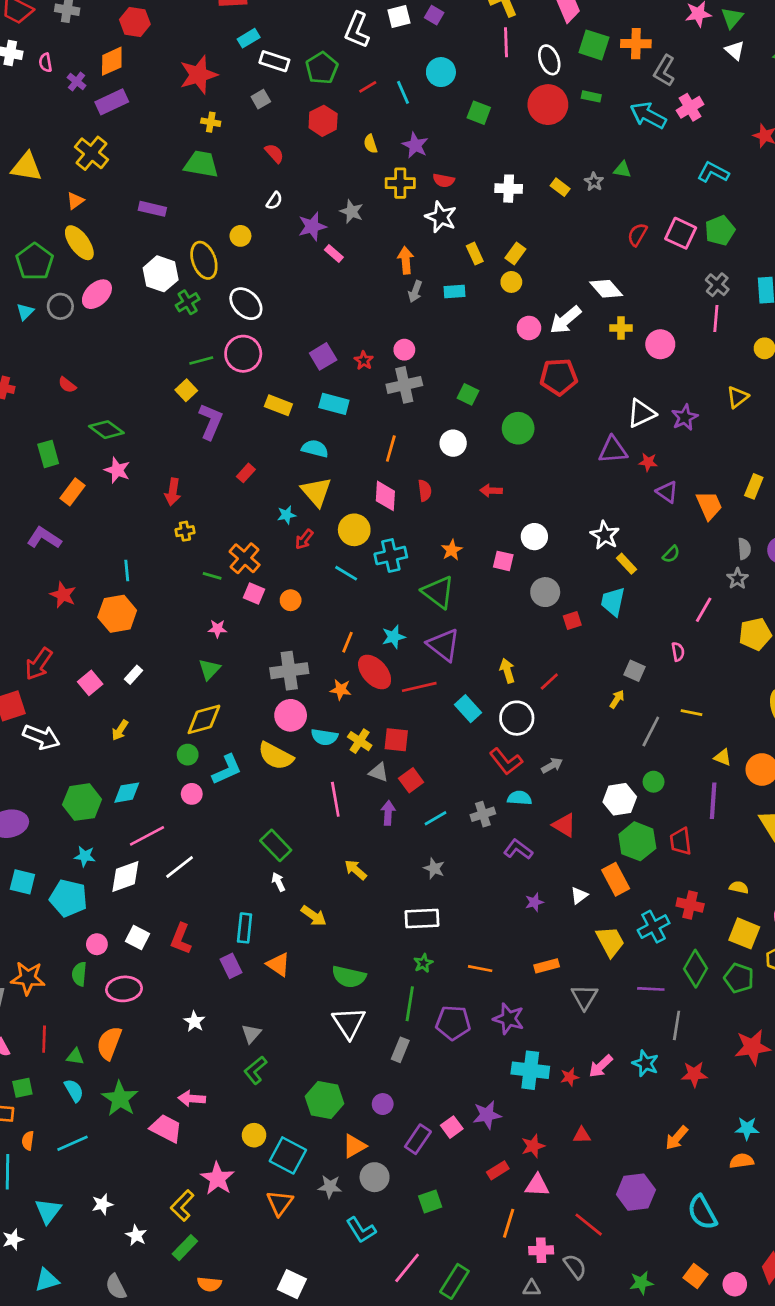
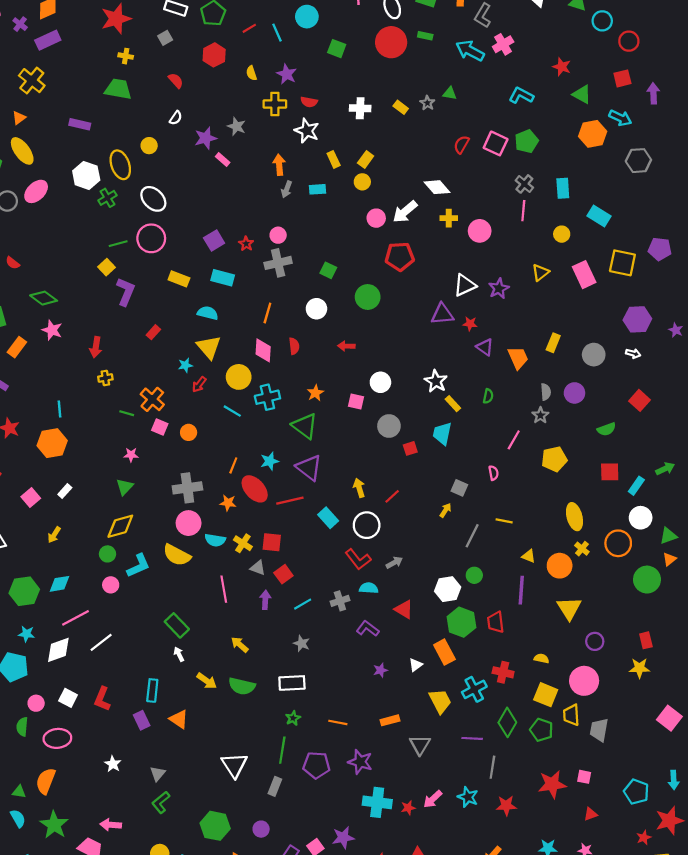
green semicircle: (671, 554) -> (488, 396), turned -32
green semicircle: (349, 977) -> (242, 686), moved

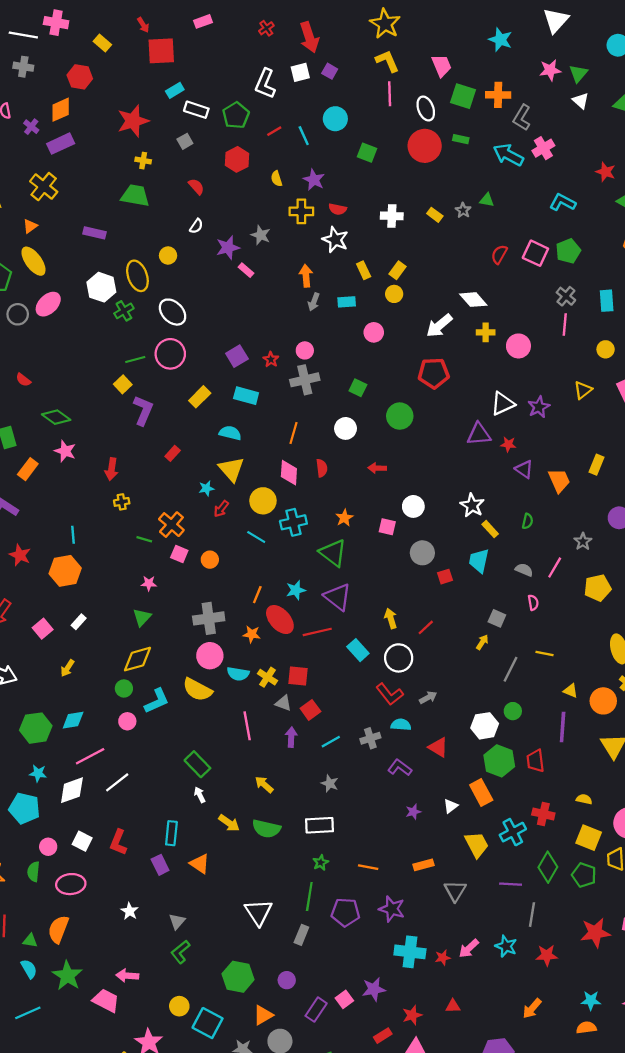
pink circle: (376, 218) -> (374, 332), moved
yellow rectangle: (179, 279) -> (200, 397), turned -66
gray semicircle: (546, 392) -> (524, 570), moved, turned -63

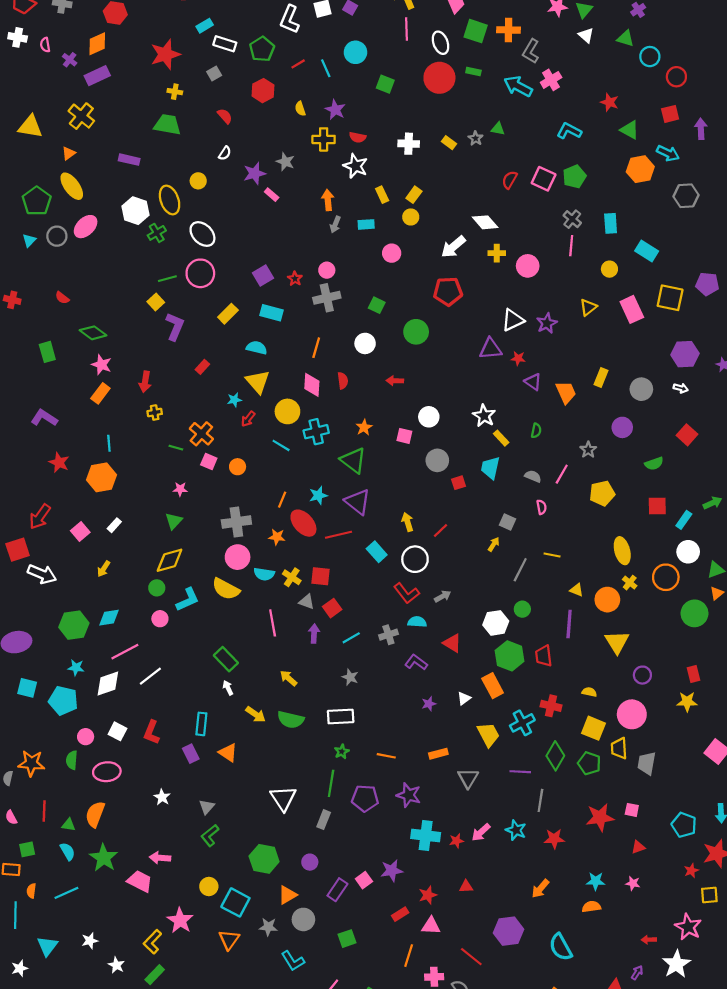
orange rectangle: (28, 469) -> (100, 393), moved

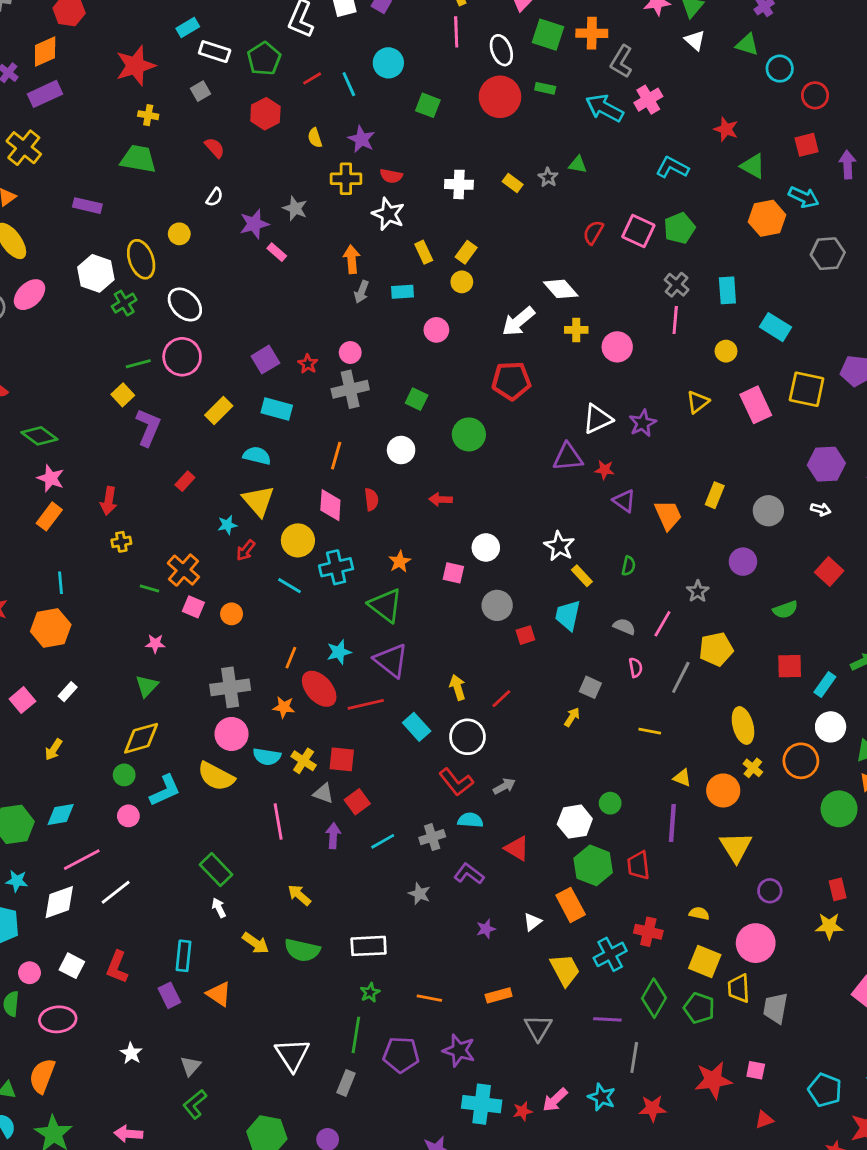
gray line: (520, 570) -> (681, 677), moved
gray star: (350, 677) -> (419, 894), moved

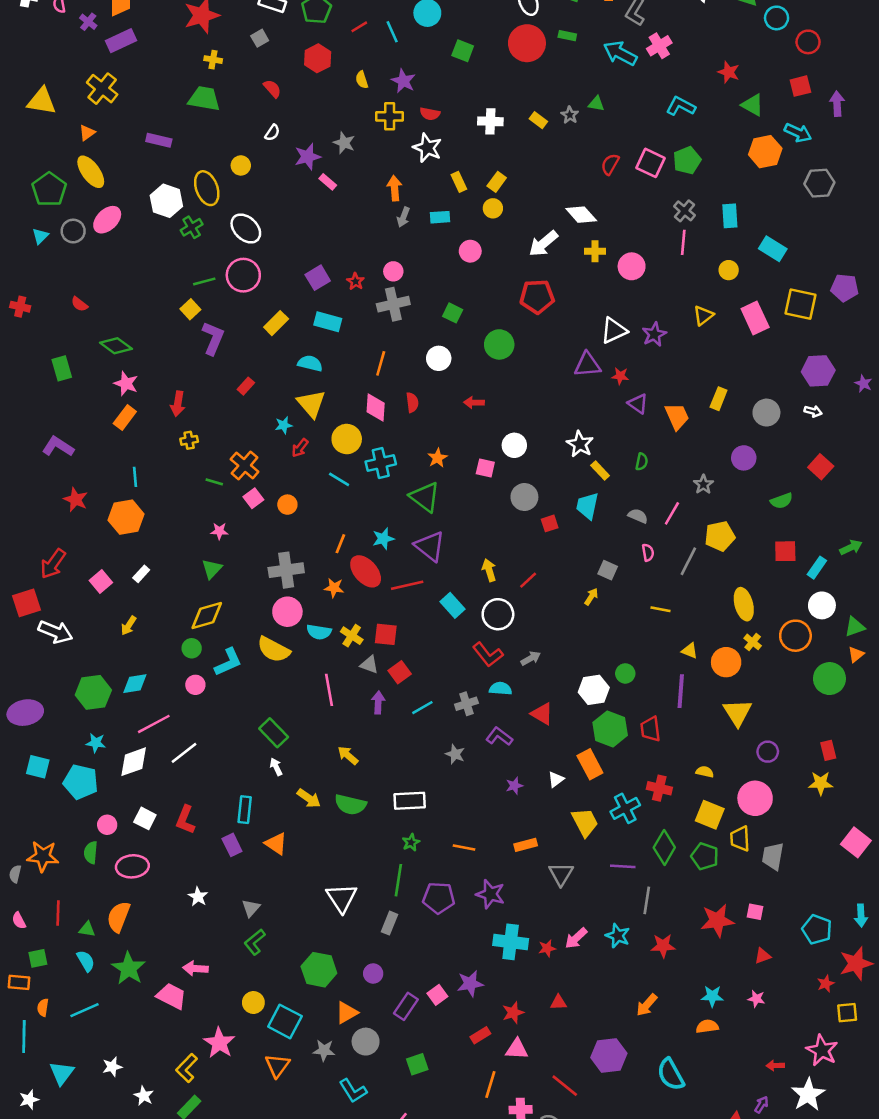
pink square: (193, 607) -> (253, 498), turned 30

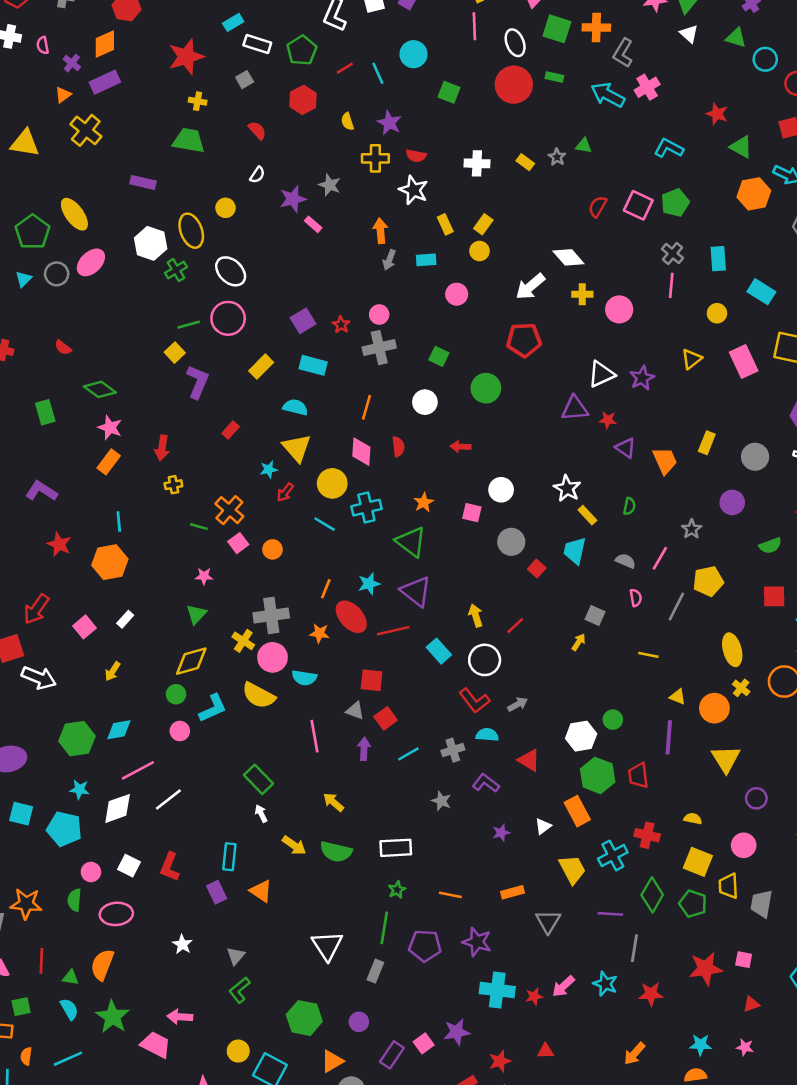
orange triangle: (87, 133) -> (63, 95), moved
red square: (550, 523) -> (537, 568), turned -30
yellow cross: (352, 636) -> (243, 641), moved
pink circle: (755, 798) -> (744, 845), size x0.7

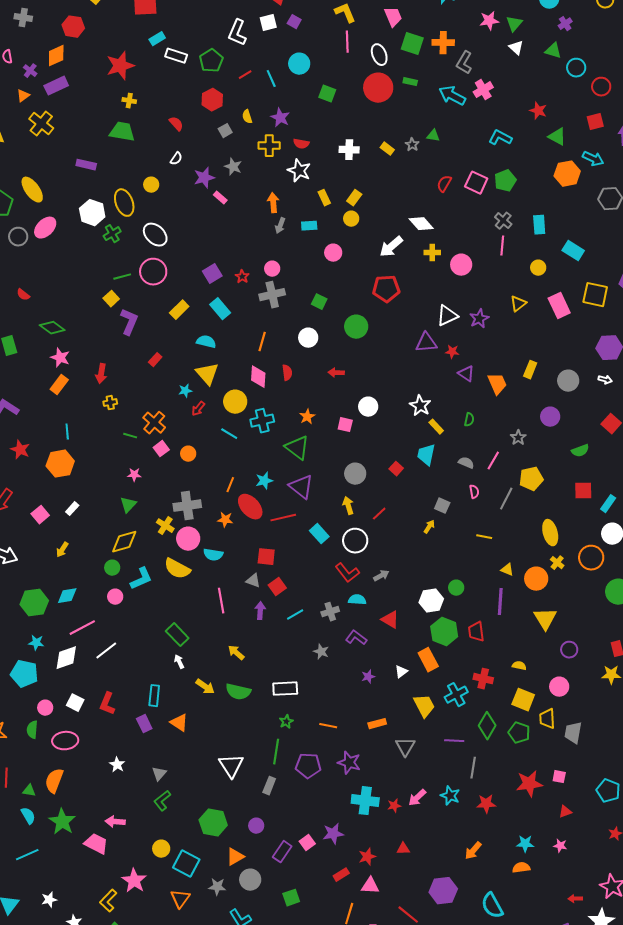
gray square: (245, 80) -> (225, 131), moved
cyan rectangle: (313, 365) -> (220, 309), turned 35
gray circle: (511, 542) -> (355, 474), moved

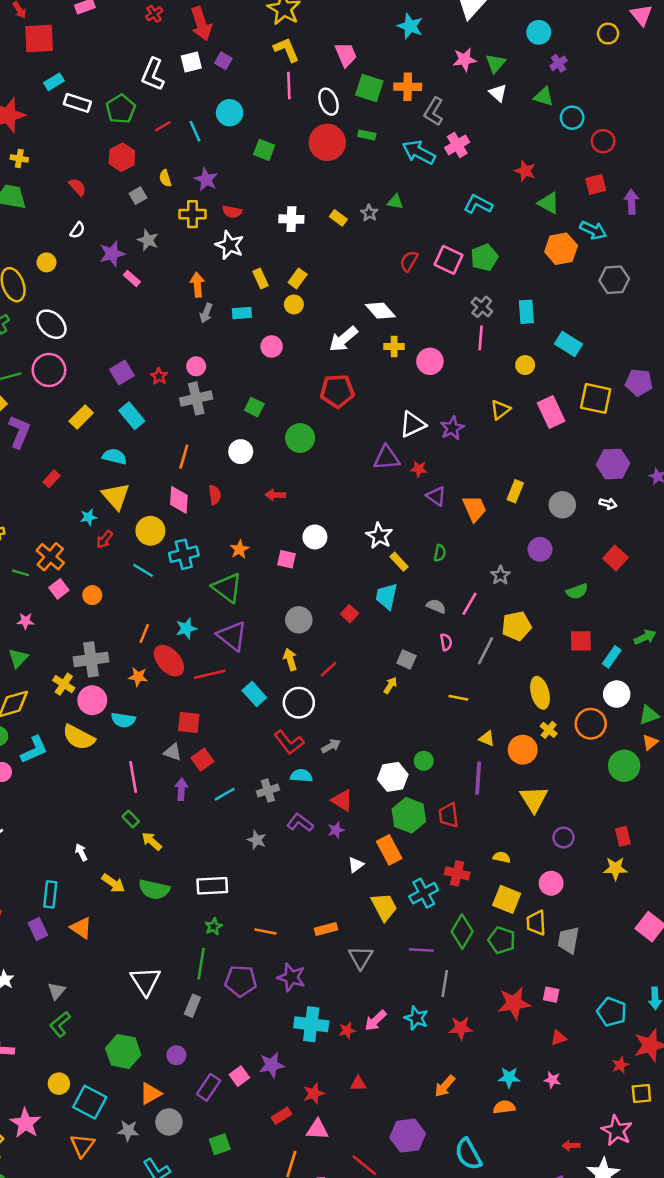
green rectangle: (177, 635) -> (131, 819), moved, size x0.6
purple star: (368, 677) -> (336, 830), moved

